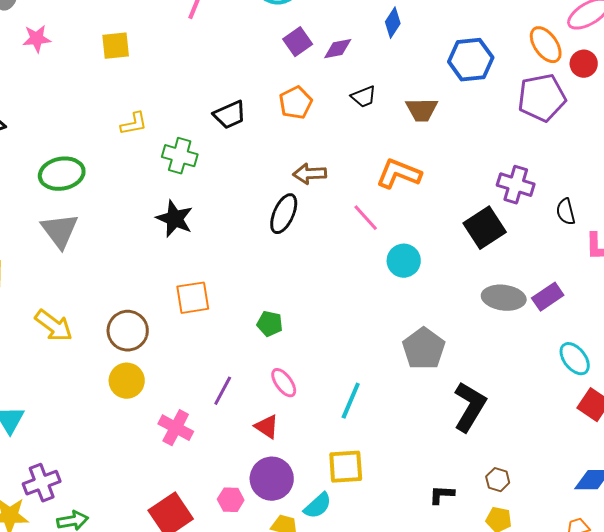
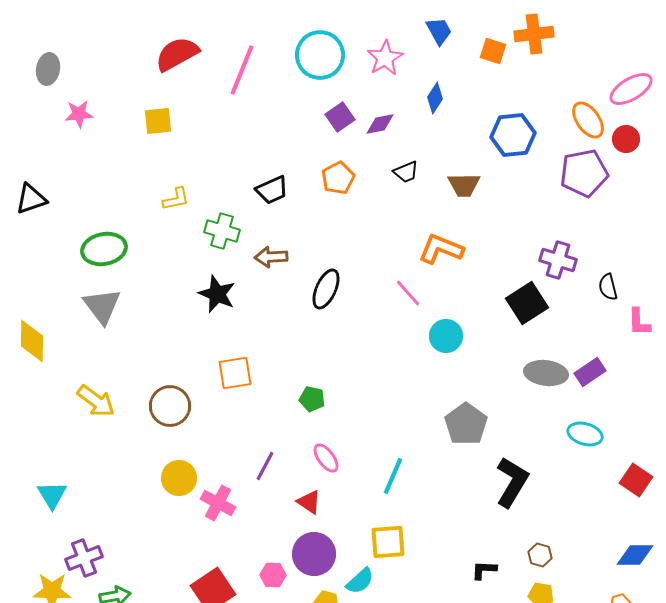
brown arrow: (310, 174) -> (271, 257), moved
cyan ellipse: (575, 359) -> (585, 434), moved, turned -36
yellow circle: (127, 381) -> (179, 478), moved

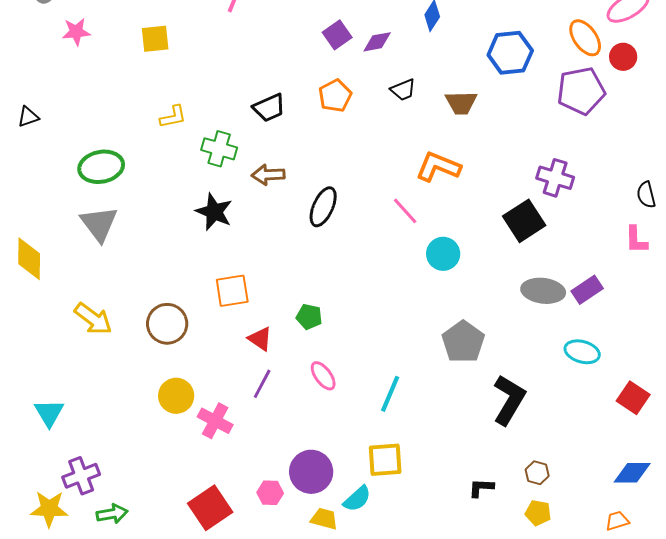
black triangle: (31, 199) -> (28, 117), size x0.7
black semicircle: (608, 287) -> (646, 195), moved
red triangle: (309, 502) -> (260, 339), moved

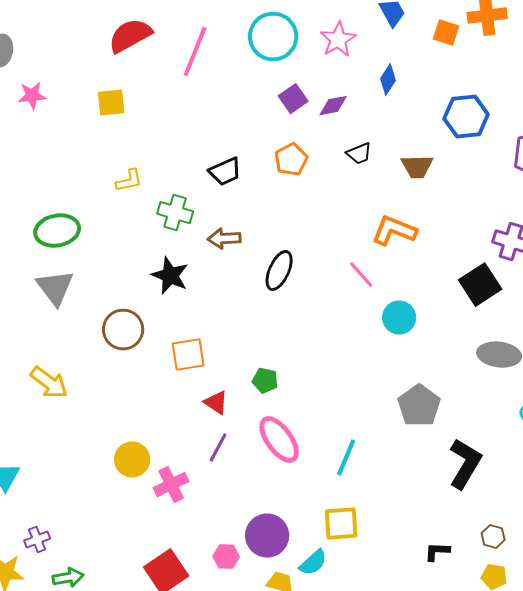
brown circle: (167, 324) -> (123, 330), moved
pink ellipse: (323, 376) -> (279, 440), size x1.6
pink cross: (215, 421) -> (171, 485), turned 36
purple cross: (81, 476) -> (37, 540), size x0.7

